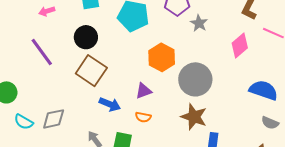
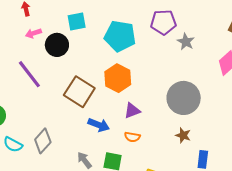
black circle: (86, 37) -> (57, 45), moved
orange hexagon: (162, 57) -> (118, 78), moved
brown star: (194, 117) -> (183, 135), size x0.6
gray diamond: (54, 119) -> (43, 141), turned -35

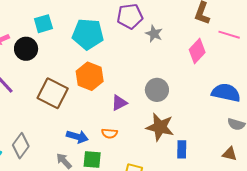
gray circle: (184, 98) -> (157, 90), size x0.7
purple triangle: (132, 111) -> (119, 103), moved
blue arrow: (99, 125) -> (77, 137), moved
brown star: (183, 135) -> (160, 127), size x1.8

